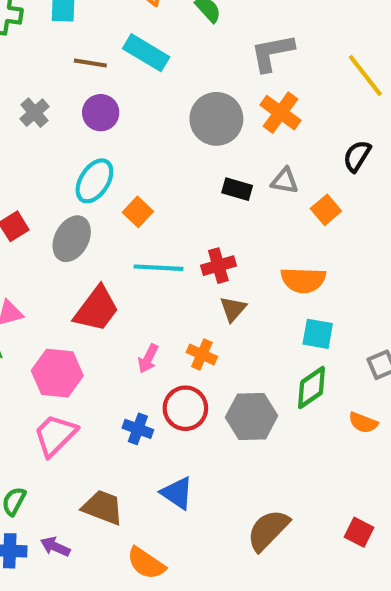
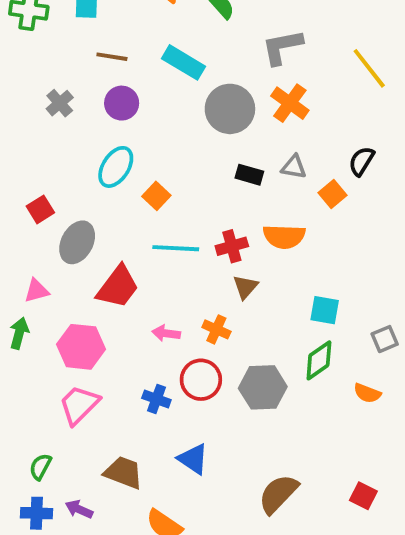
cyan rectangle: (146, 53) -> (184, 62), moved
black semicircle: (357, 156) -> (361, 161), moved
gray ellipse: (72, 239) -> (77, 242), moved
orange semicircle: (303, 280) -> (284, 237), moved
pink arrow: (148, 359) -> (166, 333), turned 72

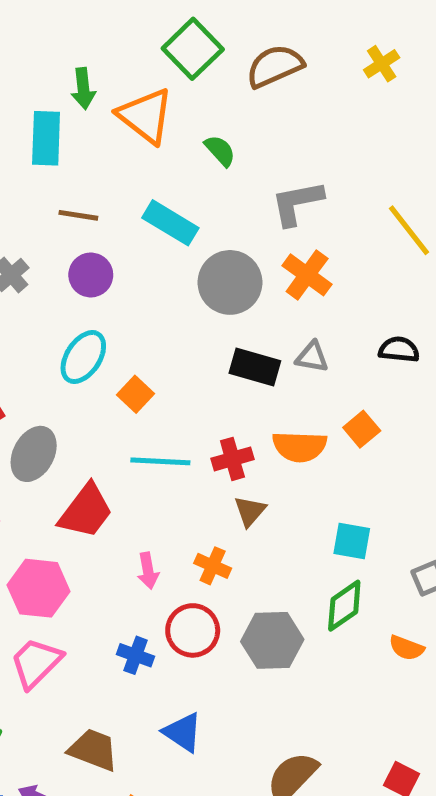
black semicircle: (361, 161) -> (399, 350), turned 64
black rectangle: (249, 175) -> (255, 367), size x1.4
orange square: (332, 194) -> (362, 429), moved
pink arrow: (166, 333) -> (148, 571), turned -108

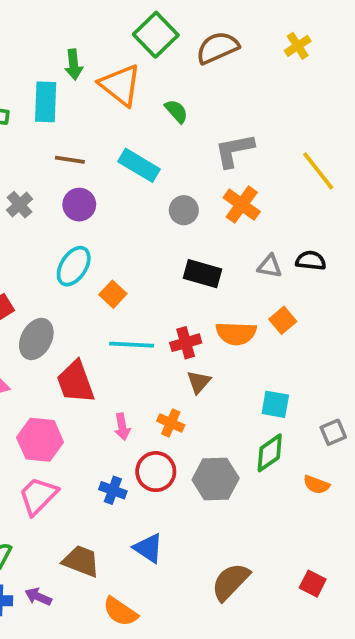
gray circle: (230, 282) -> (184, 210), size x0.6
gray triangle: (312, 357) -> (270, 266), moved
red trapezoid: (86, 511) -> (76, 382), turned 123

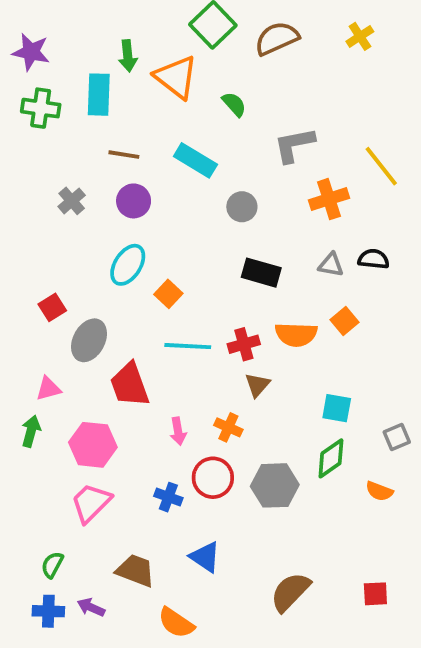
orange cross: (242, 205) -> (329, 199), moved, turned 36
red square: (313, 584) -> (375, 594), turned -30

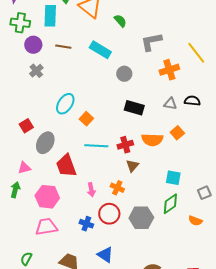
purple circle: (134, 201) -> (33, 45), moved
pink trapezoid: (91, 503) -> (46, 227), turned 35

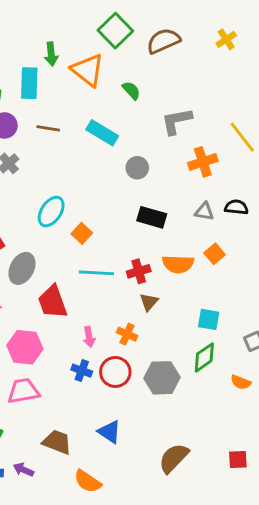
blue cross: (86, 224) -> (82, 371), moved

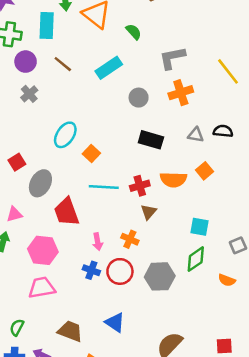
brown line: (48, 128) -> (63, 64), turned 30
cyan rectangle: (102, 133) -> (109, 68), turned -65
orange cross: (203, 162) -> (181, 93), moved

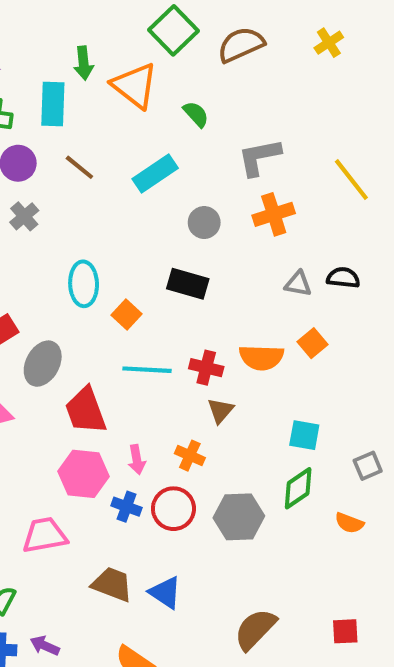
cyan ellipse: (65, 135) -> (84, 284), turned -35
black rectangle: (151, 140) -> (188, 284), moved
red cross: (140, 186) -> (206, 368), turned 30
pink hexagon: (43, 250) -> (84, 474), moved
brown trapezoid: (70, 331) -> (112, 584), moved

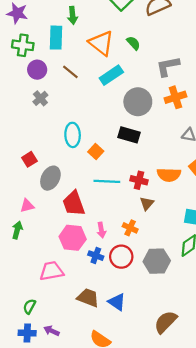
orange triangle: (135, 86) -> (101, 43), moved
gray circle: (204, 223) -> (138, 102), size x1.6

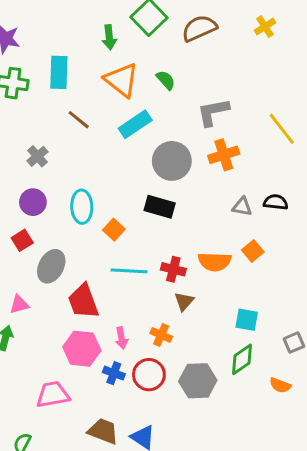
green arrow: (73, 15) -> (109, 37), moved
purple circle: (37, 70) -> (33, 202), moved

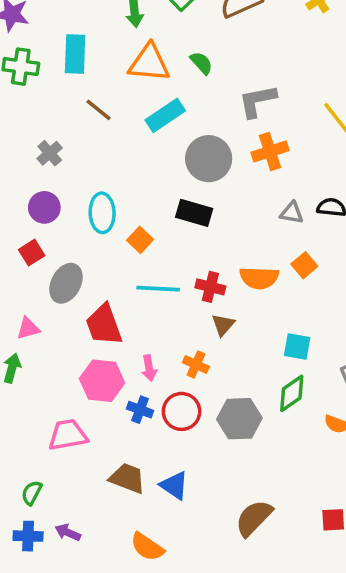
orange triangle: (121, 80) -> (149, 63), turned -33

